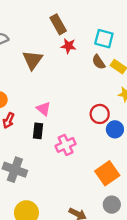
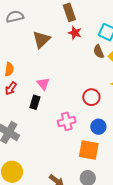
blue circle: (115, 129) -> (98, 127), moved
pink cross: (66, 145) -> (67, 121), moved
orange square: (107, 173) -> (89, 150), turned 35

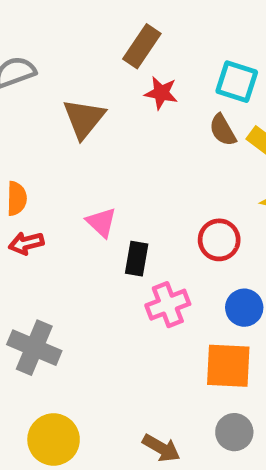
brown rectangle: (69, 12) -> (142, 46), turned 60
red arrow: (11, 88) -> (26, 243), turned 48
black rectangle: (35, 102) -> (137, 259), moved

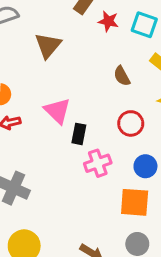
red star: (161, 93) -> (108, 21), moved
brown semicircle: (223, 130) -> (122, 76), moved
pink triangle: (101, 222) -> (57, 111), size x1.4

